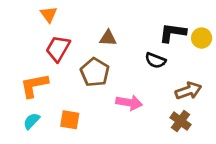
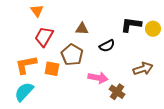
black semicircle: (155, 60) -> (107, 46), moved, turned -49
orange square: (70, 120) -> (52, 69), moved
cyan semicircle: (32, 121) -> (24, 92), size x1.5
brown cross: (181, 121) -> (117, 92), moved

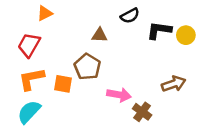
orange triangle: (37, 11) -> (45, 13), turned 40
red trapezoid: (44, 37) -> (29, 45), moved
black semicircle: (107, 46) -> (130, 16), moved

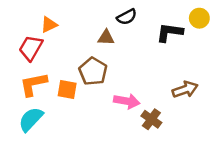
orange triangle: (45, 13) -> (49, 25), moved
black semicircle: (130, 16) -> (127, 17), moved
yellow circle: (186, 35) -> (199, 18), moved

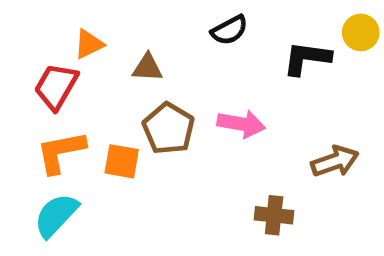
brown triangle: (106, 38) -> (147, 68), moved
pink arrow: (127, 101) -> (241, 124), moved
brown cross: (151, 119) -> (274, 215), turned -30

